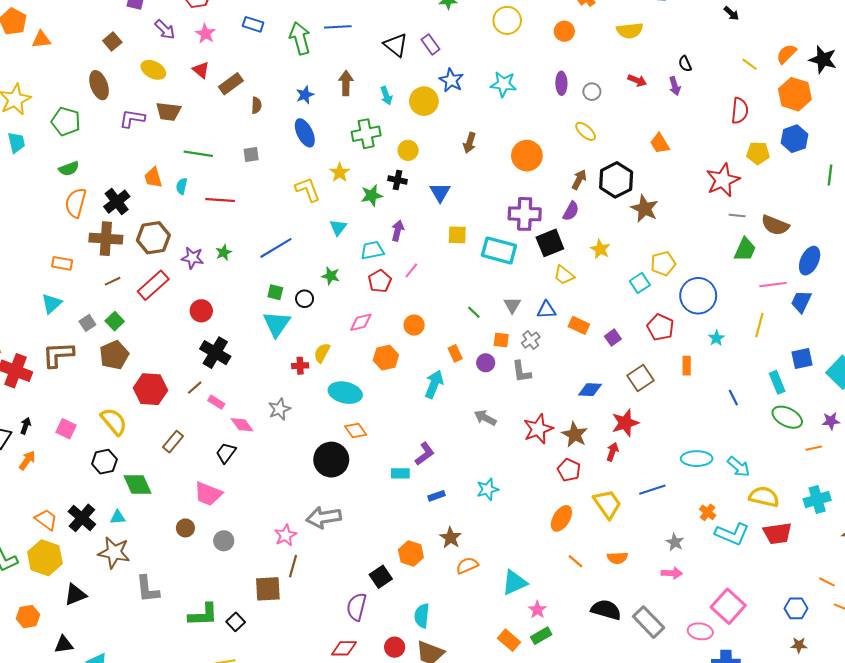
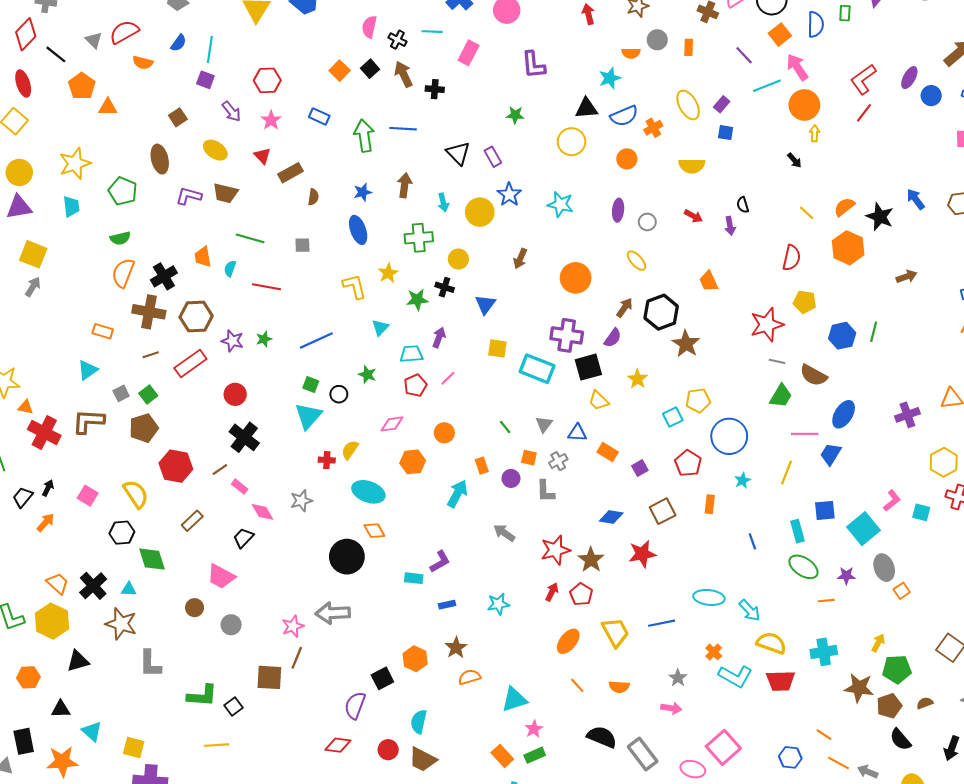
blue hexagon: (794, 139) -> (842, 336), moved
red arrow: (612, 452) -> (552, 592), moved

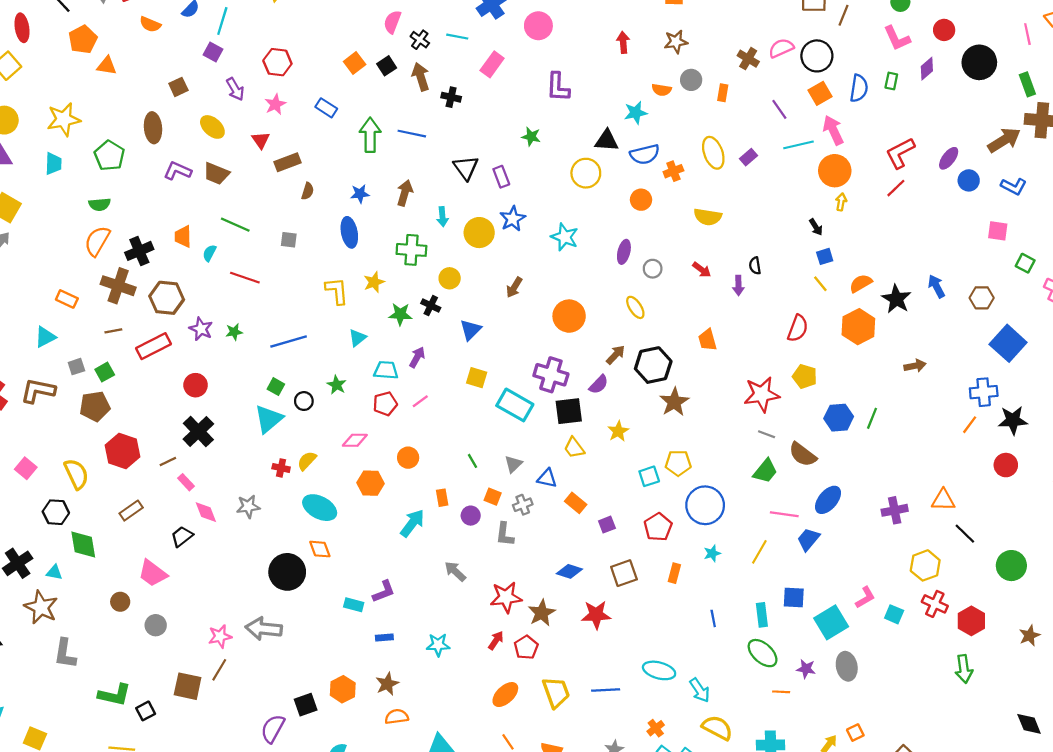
blue square: (726, 133) -> (825, 256), moved, turned -35
orange square: (902, 591) -> (855, 733), moved

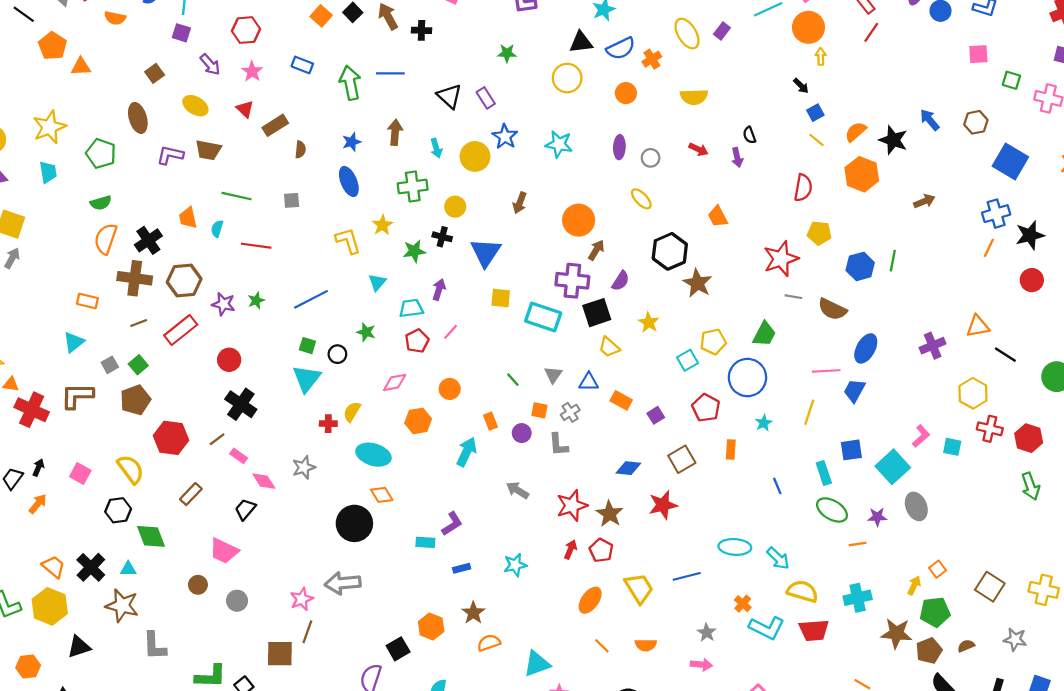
blue triangle: (471, 330) -> (486, 253), size x1.4
brown arrow: (616, 355) -> (596, 250), moved
green trapezoid: (765, 471) -> (764, 334), moved

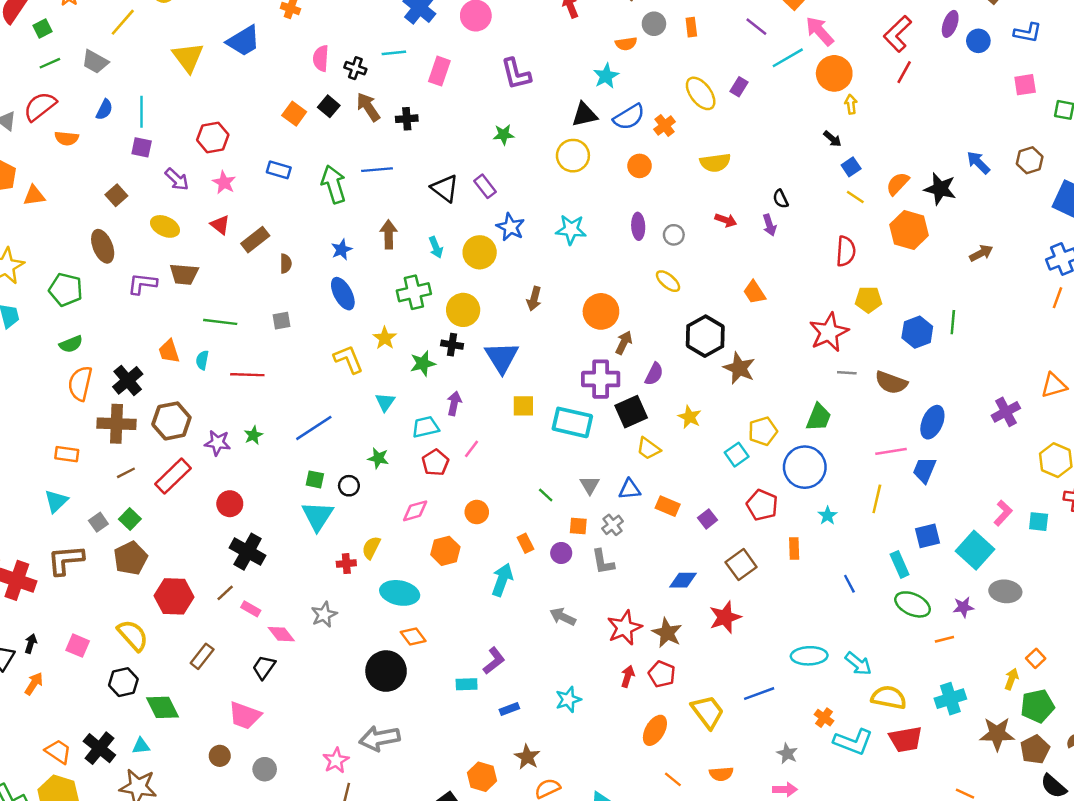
yellow circle: (455, 207) -> (463, 310), size x1.4
gray ellipse: (916, 506) -> (1005, 591), turned -56

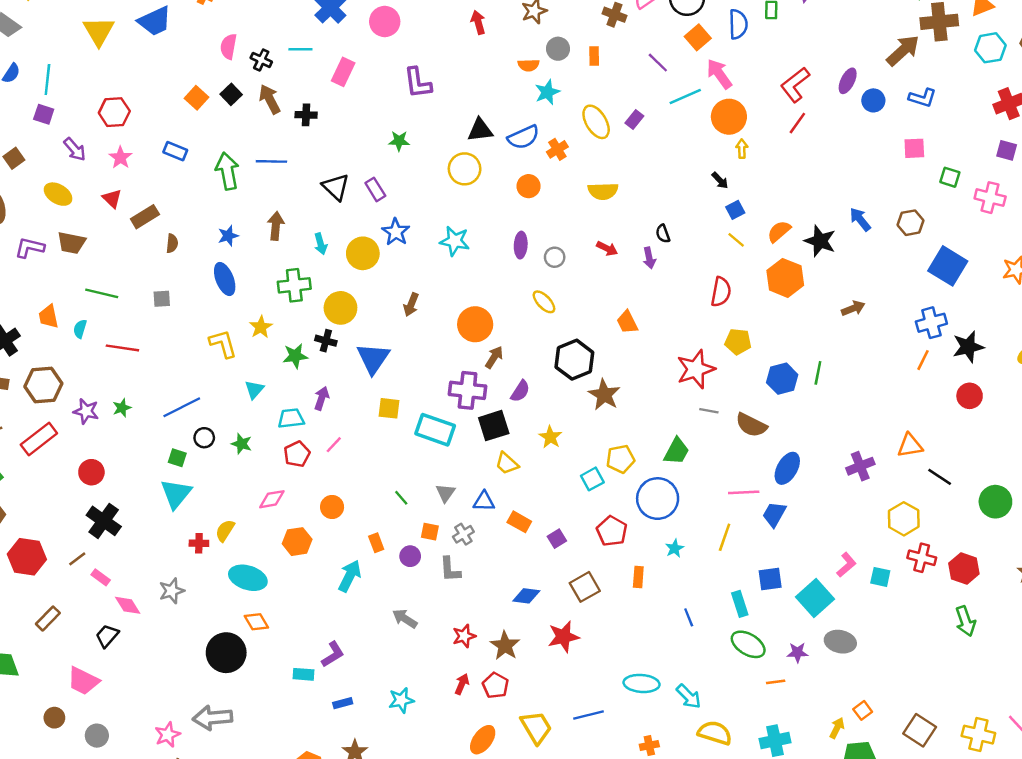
cyan star: (606, 76) -> (547, 92), moved
black circle: (349, 486) -> (204, 438), moved
red star: (625, 628) -> (464, 636), size x0.7
orange cross: (824, 718) -> (649, 746), turned 36

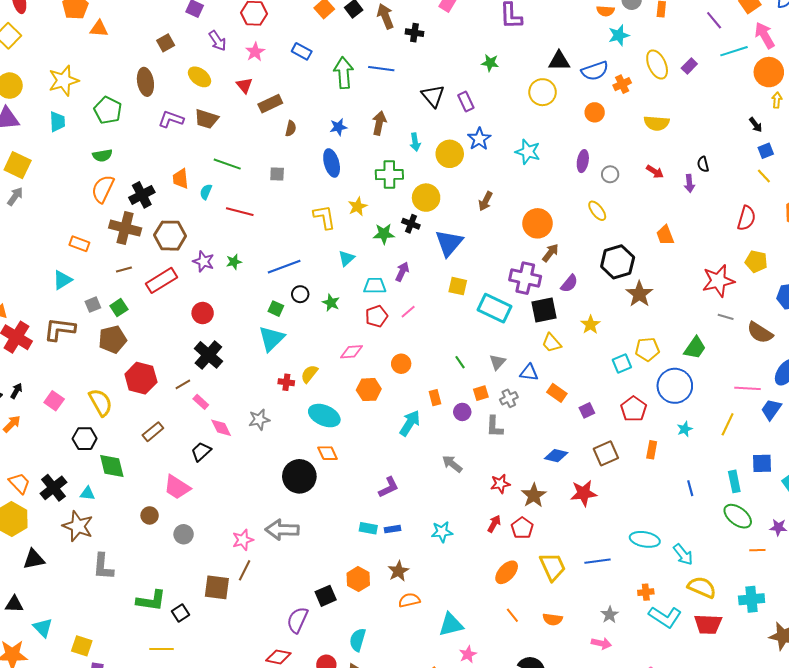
orange square: (430, 532) -> (481, 393), turned -35
cyan rectangle: (303, 674) -> (368, 528), moved

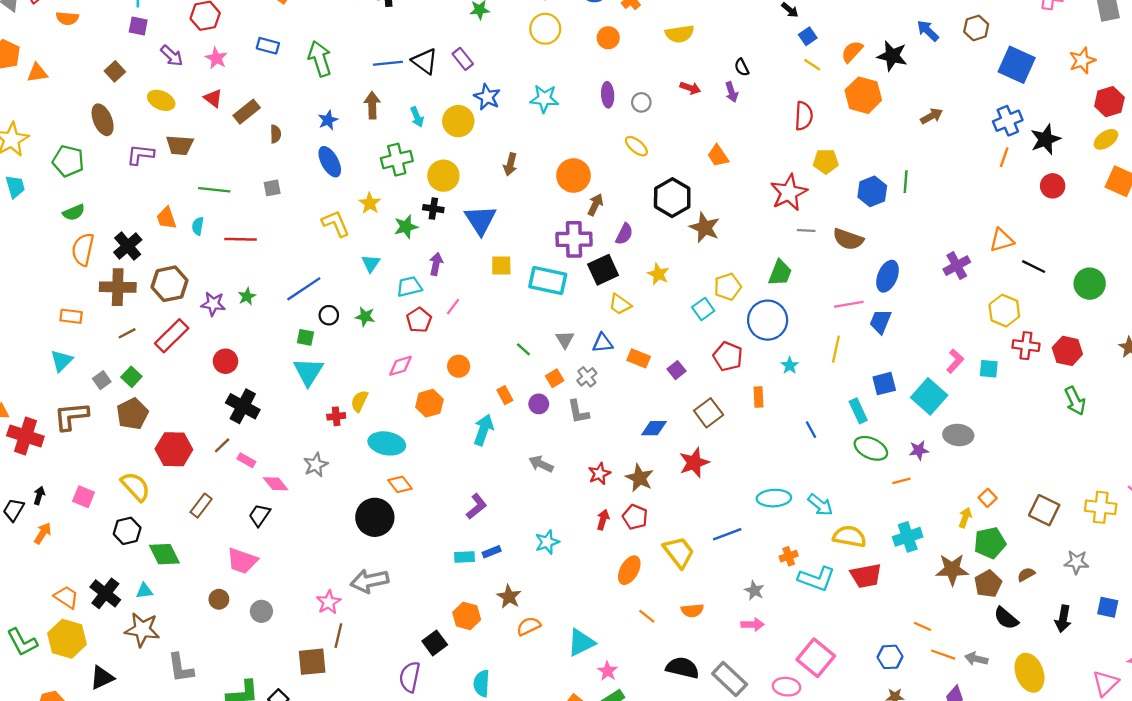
blue line: (381, 69) -> (388, 63), moved

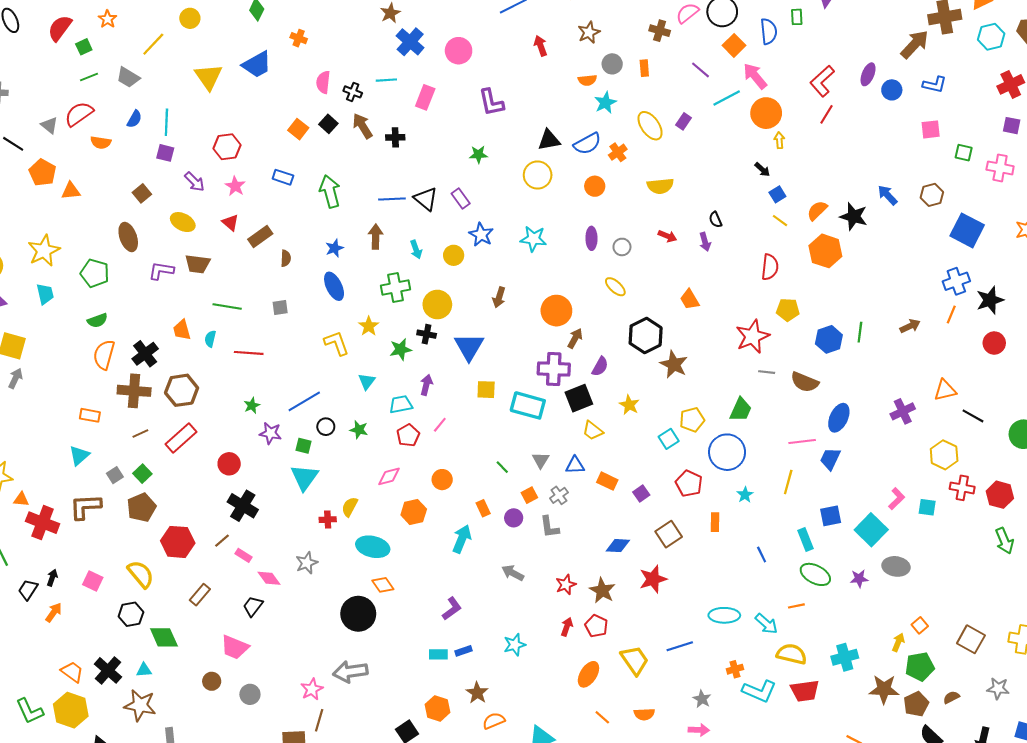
brown arrow: (932, 116) -> (910, 326), moved
yellow circle: (458, 121) -> (454, 255), size x0.7
purple star: (213, 304) -> (270, 433), moved
orange line: (901, 481) -> (796, 606), moved

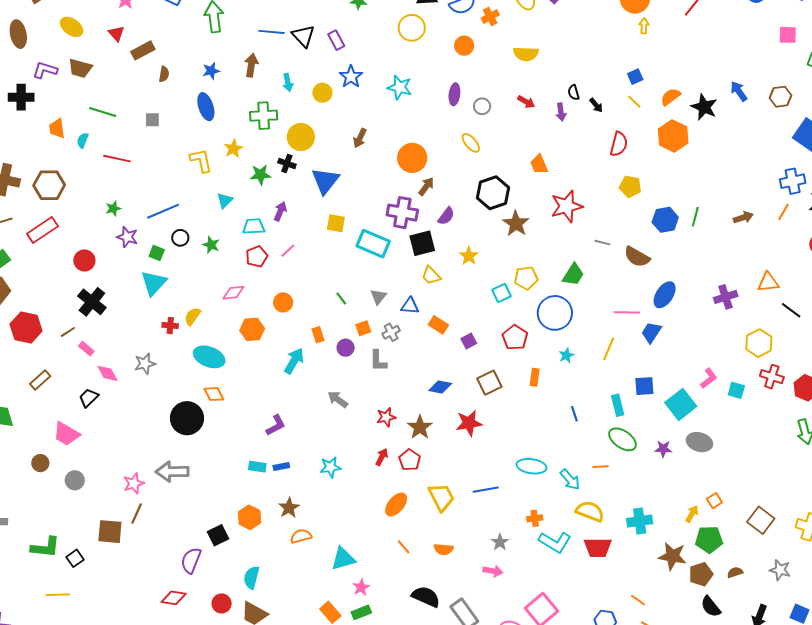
black arrow: (762, 169) -> (596, 105), moved
red star: (752, 336) -> (567, 206), moved
black cross: (145, 354) -> (21, 97), moved, turned 30

